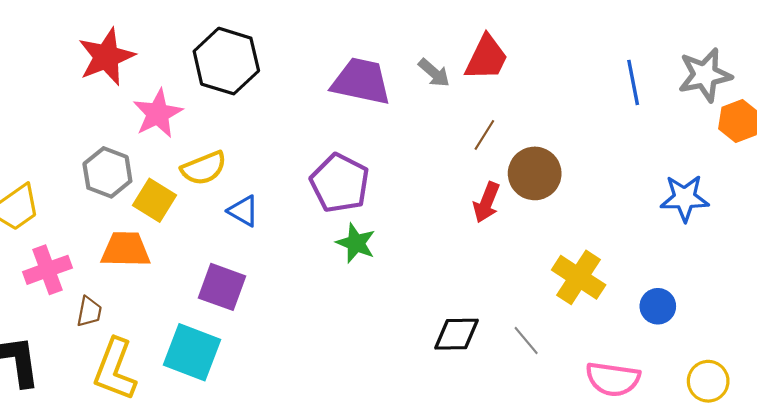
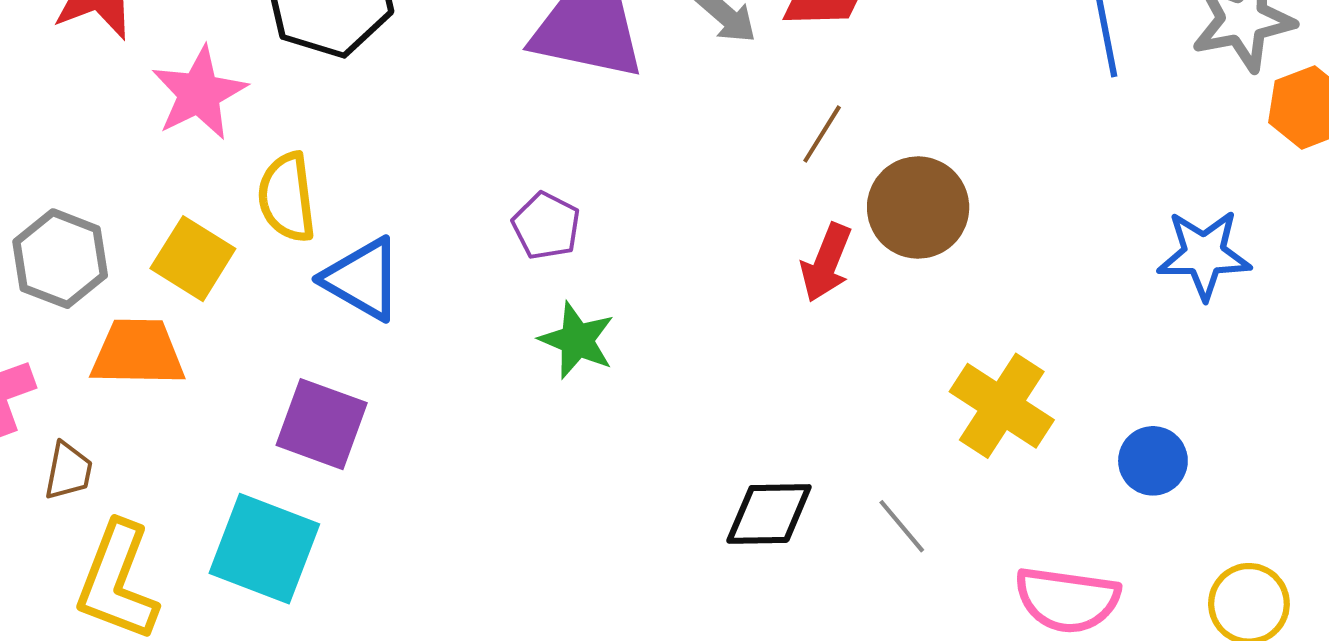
yellow semicircle: (204, 168) -> (287, 197), turned 105
gray hexagon: (107, 172) -> (60, 259), moved
purple pentagon: (340, 183) -> (546, 226), size x0.6
blue triangle: (243, 211) -> (362, 279), size x1.4

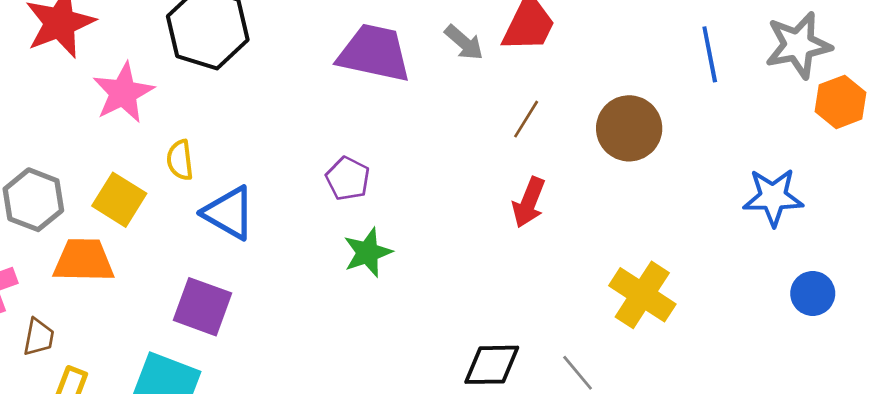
yellow semicircle: (287, 197) -> (180, 160), size x0.7
brown circle: (918, 208) -> (629, 128), moved
green star: (577, 340) -> (368, 253), turned 30
blue circle: (1153, 461) -> (813, 293), moved

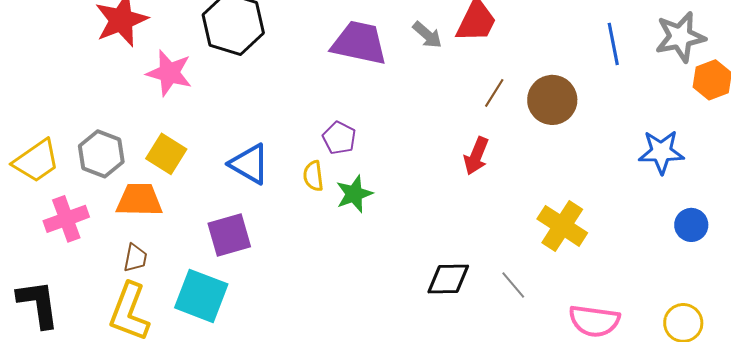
pink star: (123, 93) -> (169, 73), turned -30
brown line: (526, 119) -> (494, 93), moved
yellow semicircle: (180, 160) -> (313, 176), moved
purple square: (202, 307) -> (229, 235), turned -36
brown trapezoid: (39, 337) -> (135, 258), moved

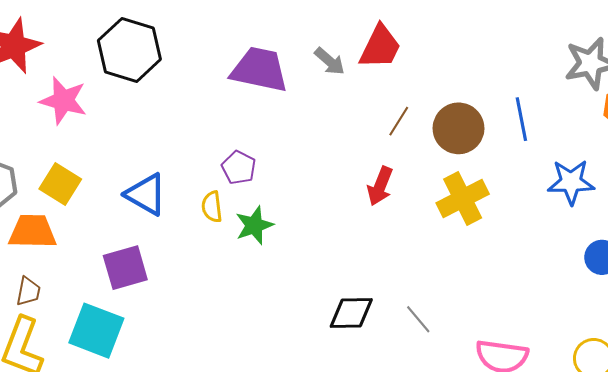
blue line: (613, 44) -> (521, 119), moved
yellow cross: (562, 226) -> (463, 199), moved, turned 30

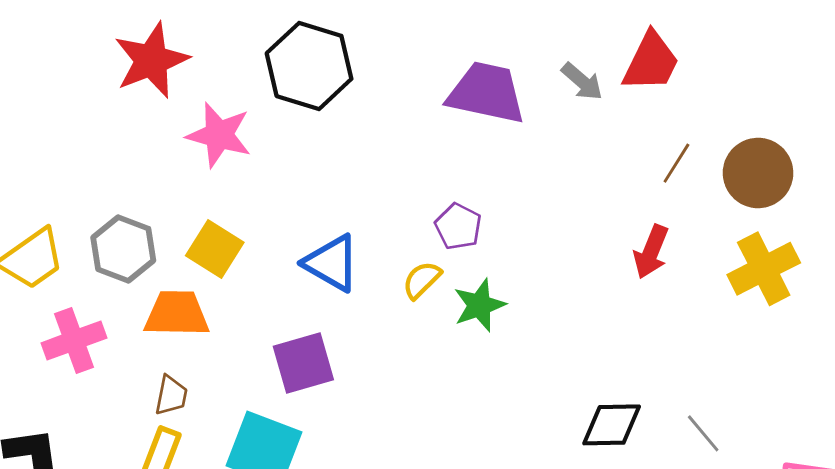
yellow semicircle: (212, 207) -> (422, 280), turned 52

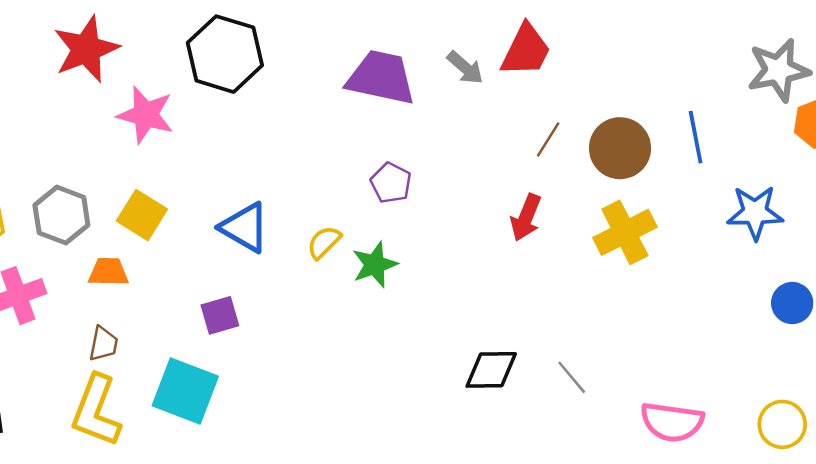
purple pentagon: (458, 226) -> (391, 183), moved
orange trapezoid: (177, 314) -> (108, 272), size x0.7
purple square: (303, 363) -> (220, 315), size x0.7

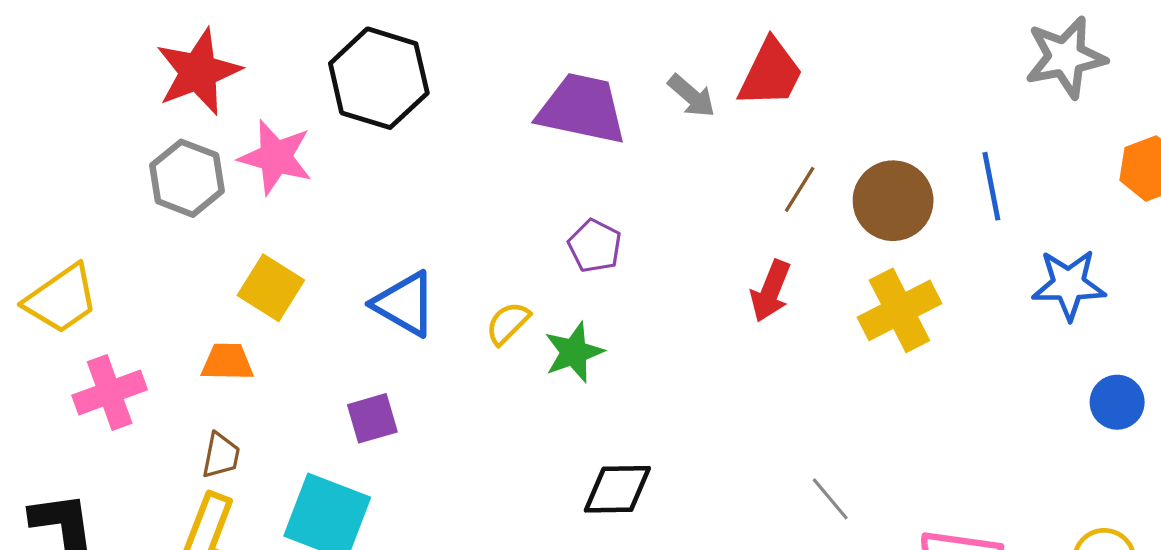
gray star: (779, 70) -> (1066, 57), moved
gray hexagon: (61, 215) -> (187, 178), moved
black diamond: (491, 370) -> (617, 489), moved

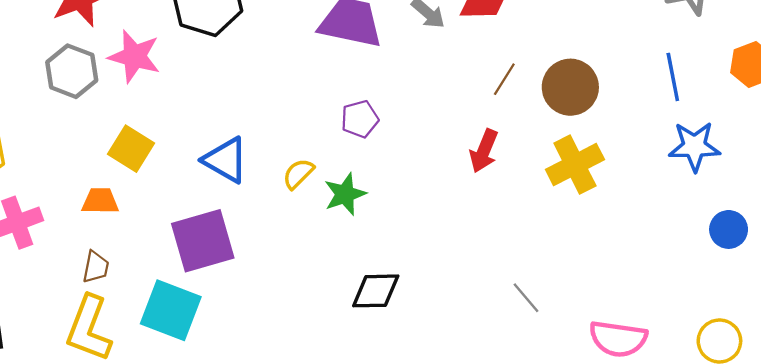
blue line: (991, 186) -> (673, 77), moved
purple pentagon: (595, 246) -> (360, 119), turned 30
purple square: (372, 418) -> (203, 241), size x1.8

